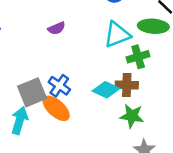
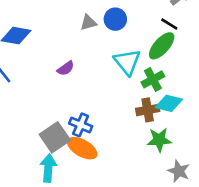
green ellipse: (153, 26) -> (162, 46), turned -40
cyan triangle: (117, 35) -> (127, 62), turned -36
cyan diamond: (106, 90) -> (169, 103), moved

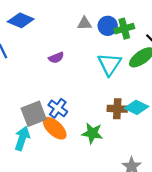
green cross: (153, 79) -> (124, 29), moved
green star: (159, 140) -> (92, 133), moved

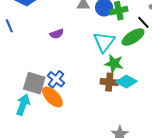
gray square: (34, 114) -> (34, 83), turned 35
green star: (92, 133) -> (114, 64), moved

